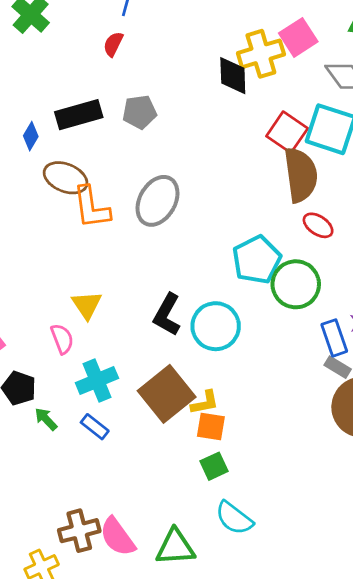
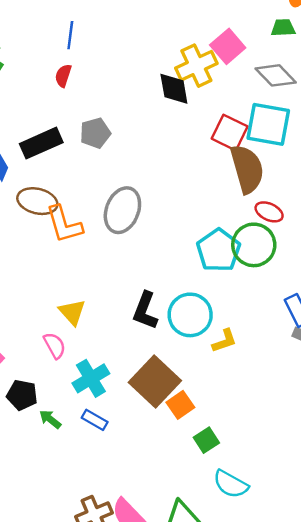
green circle: (296, 284) -> (254, 245), moved
yellow L-shape: (205, 403) -> (224, 341), moved
orange square: (211, 426) -> (180, 405), moved, turned -36

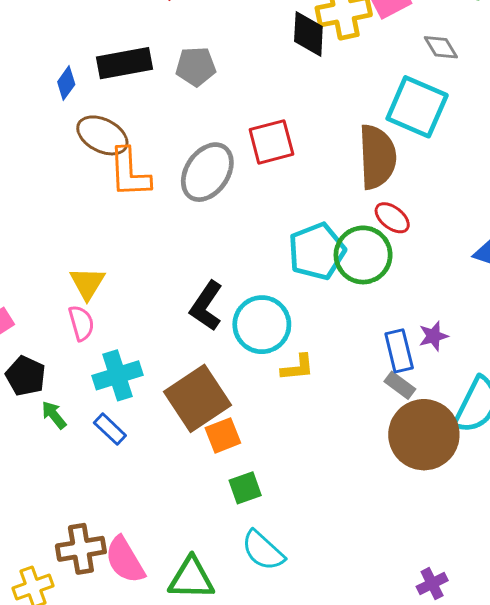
gray diamond: (276, 75) -> (441, 47), size x0.7
red square: (230, 133) -> (271, 142), moved, turned 36
yellow triangle: (72, 312) -> (87, 283), moved

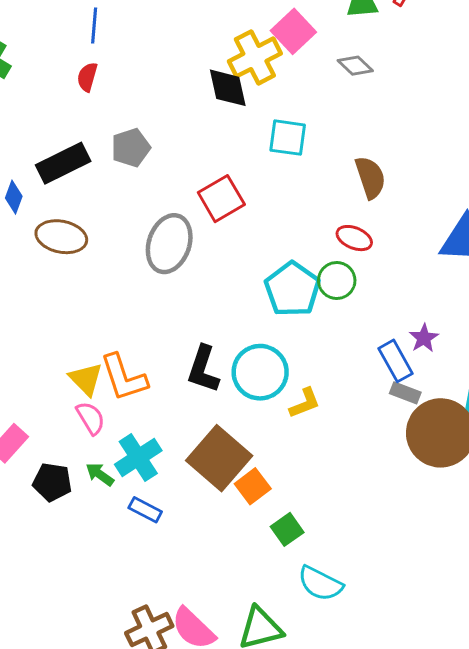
cyan square: (417, 107) -> (288, 138), moved, size x0.7
brown semicircle: (377, 157) -> (370, 177), moved, size x0.7
orange L-shape: (129, 173) -> (124, 378), moved
green circle: (363, 255) -> (337, 281), size x0.7
green arrow: (54, 415) -> (100, 474), moved

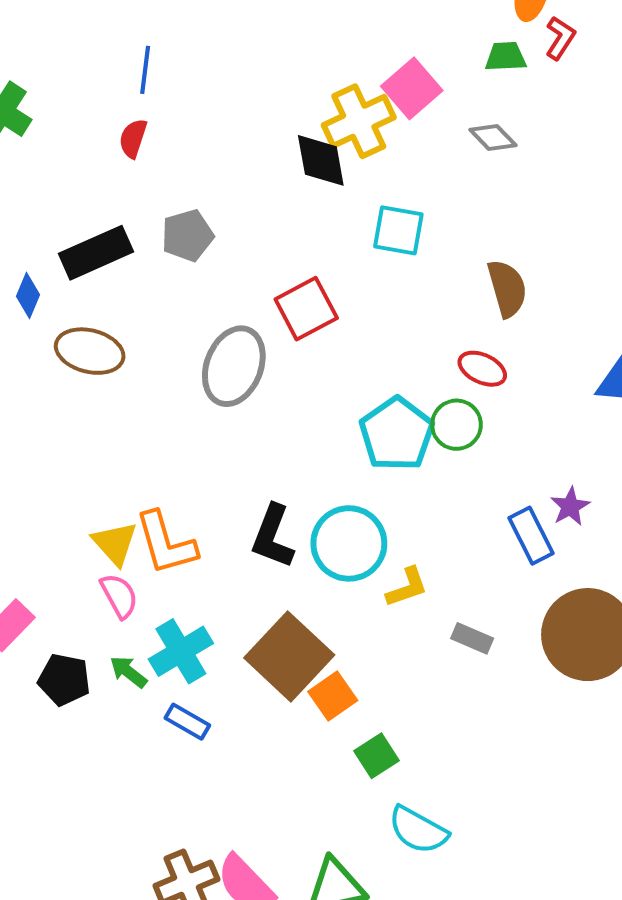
gray rectangle: (405, 393) -> (472, 638), moved

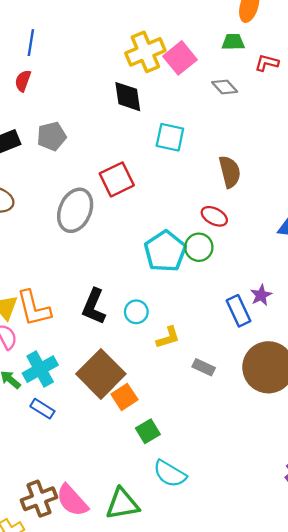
red L-shape: (560, 38) -> (267, 63), moved, turned -110
yellow cross: (359, 121) -> (145, 52), moved
cyan circle: (349, 543) -> (136, 312), size x0.6

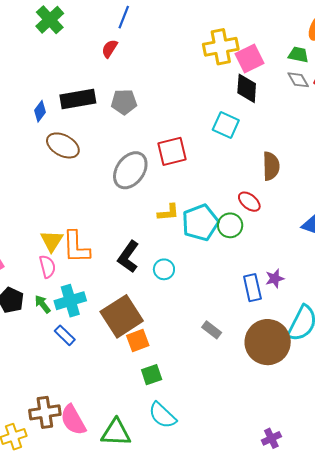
gray diamond: (225, 87) -> (298, 80), moved
black diamond: (128, 97) -> (247, 88), moved
yellow L-shape: (168, 337) -> (168, 212), moved

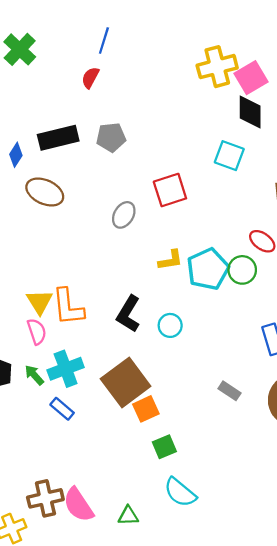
gray ellipse: (130, 170) -> (124, 215), size x0.6
green triangle: (116, 433) -> (128, 516), size x0.6

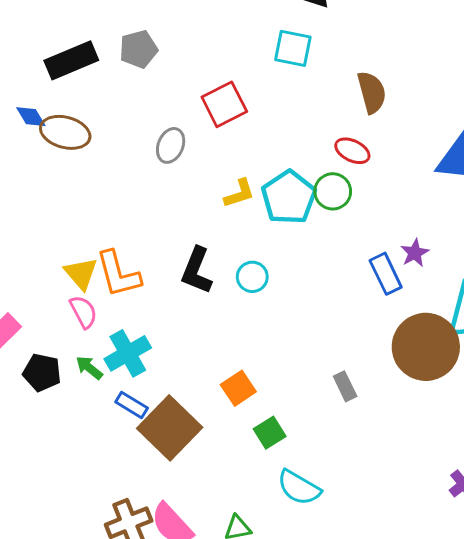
blue diamond: (16, 155) -> (31, 117), moved, turned -55
brown square: (126, 383) -> (170, 428), moved
gray rectangle: (229, 391) -> (345, 386), moved, turned 40

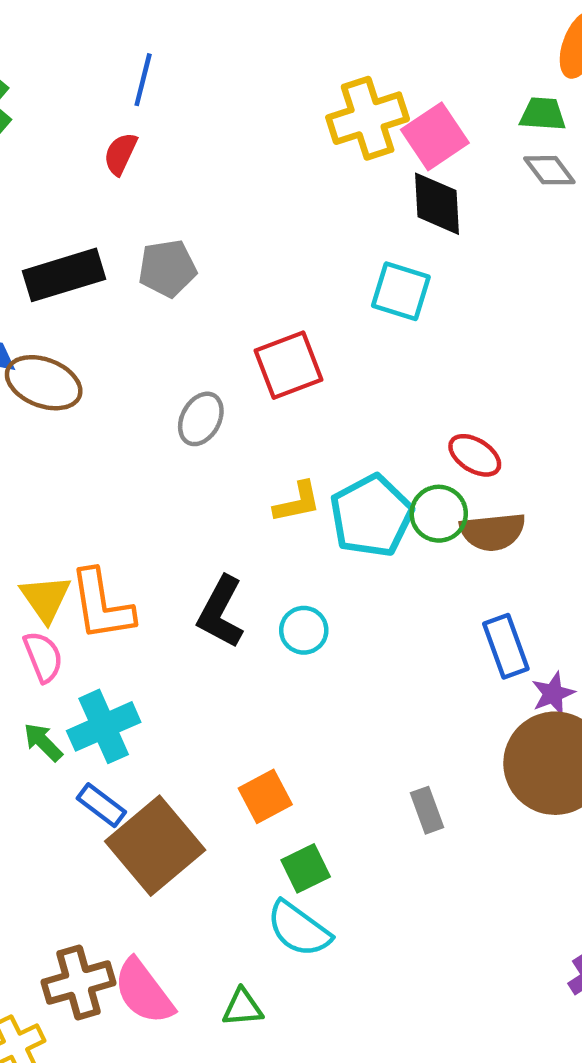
brown semicircle: (372, 92) -> (493, 532), moved, turned 93
purple star: (415, 253) -> (553, 694), moved
cyan semicircle: (299, 488) -> (299, 929), moved

